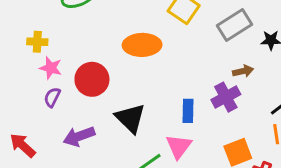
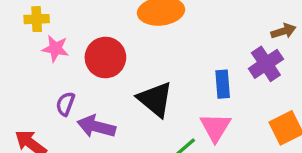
purple semicircle: (52, 97) -> (65, 104), moved
purple arrow: (79, 136) -> (96, 126), turned 40

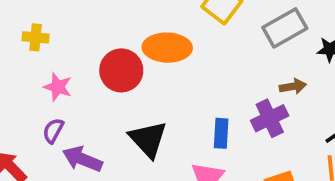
pink star: (55, 49) -> (58, 87), moved
red circle: (105, 58) -> (121, 70), moved

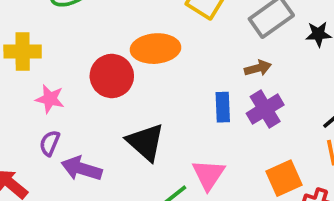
yellow cross: (36, 37) -> (23, 52), size x1.4
brown arrow: (293, 86) -> (258, 68), moved
blue rectangle: (221, 133) -> (223, 107), moved

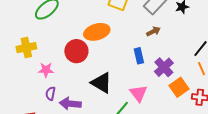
purple cross: (265, 109) -> (164, 67), moved

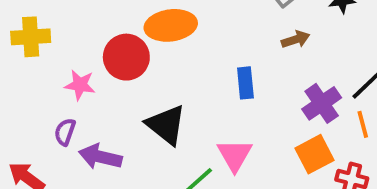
brown arrow: (153, 31) -> (296, 39), moved
purple cross: (164, 67) -> (322, 103), moved
pink star: (46, 70) -> (80, 85), moved

